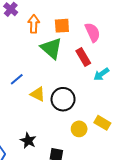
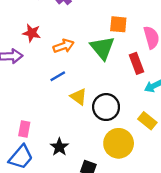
orange arrow: (34, 24) -> (64, 46), moved, turned 60
yellow rectangle: (102, 123) -> (147, 121), moved
yellow circle: (79, 129) -> (119, 143), size x1.6

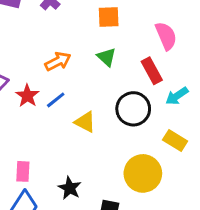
orange square: (118, 24) -> (109, 17), moved
red star: (32, 33) -> (27, 96), moved, turned 30
green triangle: (102, 48) -> (107, 57), size x0.6
black circle: (106, 107) -> (133, 109), moved

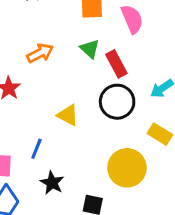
pink semicircle: (166, 36) -> (132, 19), moved
red rectangle: (152, 71) -> (116, 64), moved
blue line: (56, 100) -> (36, 149), moved, turned -30

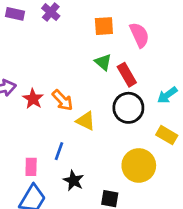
orange arrow: (40, 53) -> (63, 100), moved, turned 75

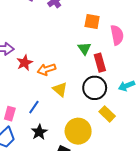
orange arrow: (63, 100) -> (46, 69), turned 102
yellow rectangle: (167, 135) -> (107, 114), moved
yellow circle: (139, 165) -> (78, 131), moved

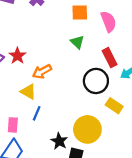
red star: (25, 63) -> (17, 56), moved
red rectangle: (100, 63) -> (110, 58), moved
yellow triangle: (60, 89) -> (28, 92), moved
black star: (39, 132) -> (59, 141), moved

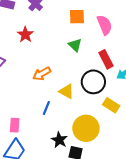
red star: (17, 56) -> (25, 35), moved
yellow triangle: (28, 92) -> (67, 91), moved
blue line: (37, 113) -> (46, 108), moved

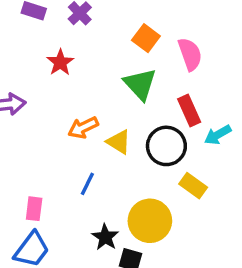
orange square: (77, 17) -> (146, 38), turned 35
green triangle: (75, 45) -> (140, 84), size x1.5
yellow triangle: (67, 91) -> (119, 142), moved

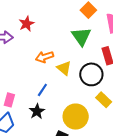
red star: (60, 62) -> (27, 24), moved
black star: (105, 237) -> (37, 111), moved

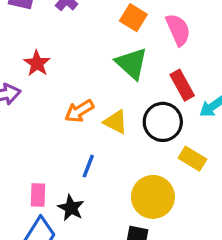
black star: (37, 111) -> (71, 208), moved

